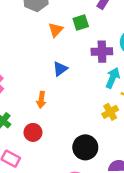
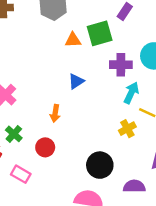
green square: (81, 23) -> (100, 33), size x1.5
orange triangle: (56, 30) -> (73, 40), turned 42

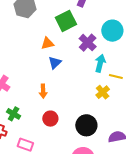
orange triangle: (73, 40) -> (47, 43), moved
purple cross: (121, 65) -> (88, 43), turned -36
red circle: (45, 147) -> (50, 119), moved

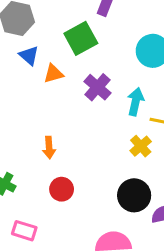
purple cross: (88, 43) -> (98, 87), moved
blue triangle: (55, 63) -> (29, 56), moved, turned -32
black circle: (86, 125) -> (134, 195), moved

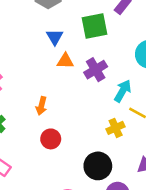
blue triangle: (29, 56) -> (55, 37), moved
orange triangle: (53, 74) -> (65, 61), moved
red circle: (62, 189) -> (51, 139), moved

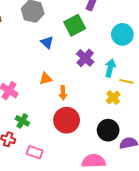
orange triangle: (65, 61) -> (46, 79), moved
orange arrow: (41, 106) -> (63, 93), moved
red circle: (51, 139) -> (67, 120), size x1.6

